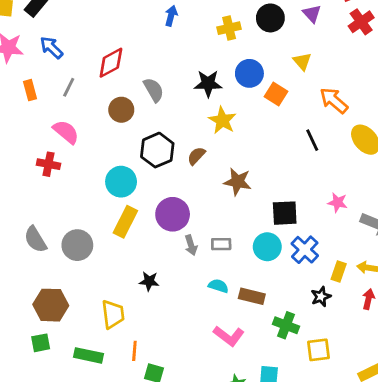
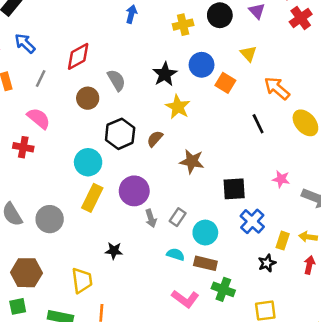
black star: (208, 84) -> (165, 74), turned -30
gray rectangle: (221, 244) -> (178, 217), turned -54
cyan circle: (267, 247) -> (205, 233), moved
green cross: (286, 325) -> (223, 289), moved

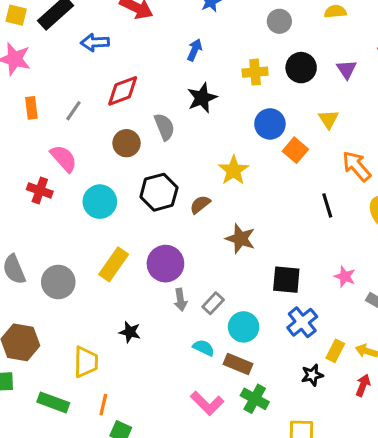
blue arrow: (25, 43) -> (95, 42), moved, turned -55
black star: (165, 74) -> (202, 98), moved
cyan circle: (88, 162) -> (100, 202), moved

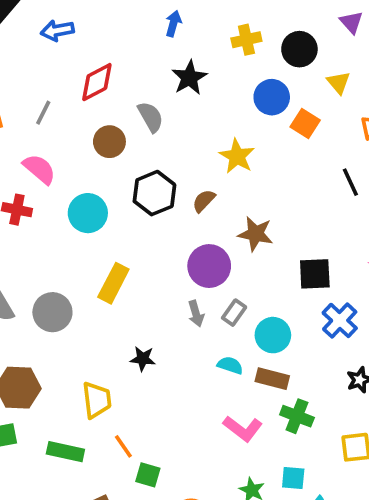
black circle: (301, 68) -> (299, 49), moved
purple circle: (165, 264) -> (209, 266), moved
orange line: (103, 405) -> (123, 446), turned -40

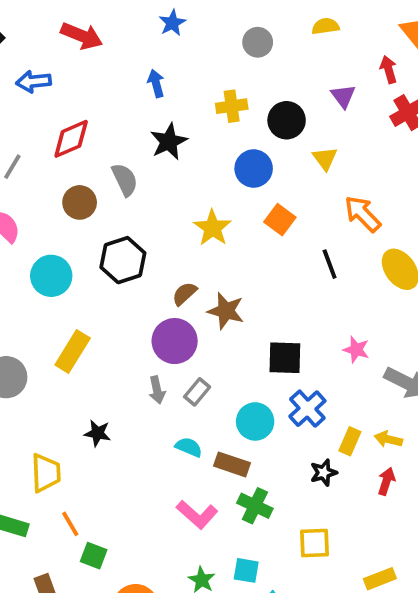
blue arrow: (173, 24) -> (156, 83), turned -35
orange square: (305, 123) -> (280, 220), moved
brown semicircle: (204, 201) -> (184, 294), moved
cyan circle: (273, 335) -> (255, 421), moved

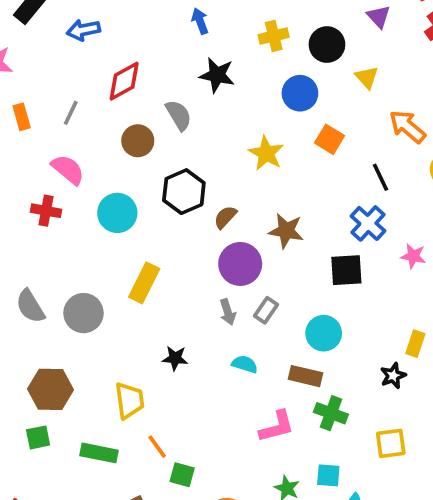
black star: (169, 142) -> (217, 75), turned -30
brown semicircle: (184, 294) -> (225, 217), moved
blue cross: (307, 409) -> (368, 223), moved
cyan semicircle: (189, 447) -> (245, 364), moved
pink L-shape: (197, 515) -> (277, 427), turned -51

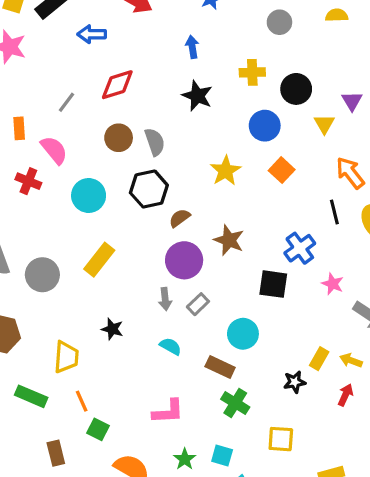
purple triangle: (379, 17) -> (352, 101), moved
gray semicircle: (179, 115) -> (155, 142), moved
orange rectangle: (22, 117) -> (19, 128), moved
black line: (380, 177) -> (334, 212), moved
pink L-shape: (277, 427) -> (168, 412), moved

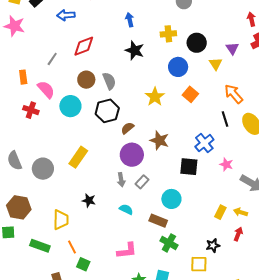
cyan circle: (89, 196) -> (70, 106), moved
black star: (295, 382) -> (213, 245), moved

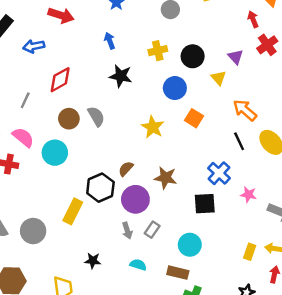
black hexagon: (107, 111) -> (100, 188), moved

